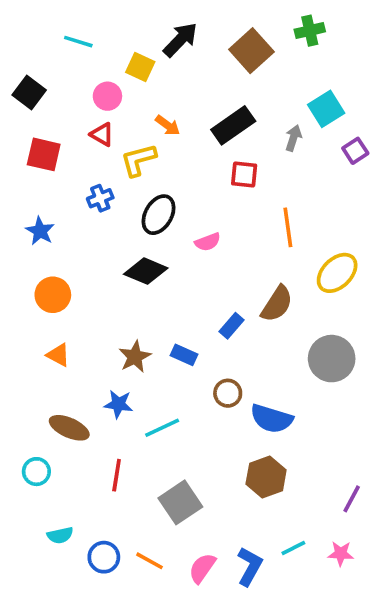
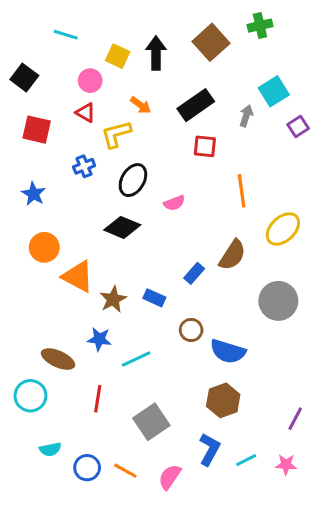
black arrow: (180, 40) -> (156, 53), moved, turned -44
orange triangle: (58, 355) -> (78, 276), moved, size x1.6
cyan circle: (36, 472) -> (30, 396), size x1.4
blue L-shape: (250, 566) -> (209, 449), moved

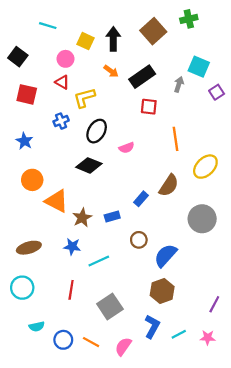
cyan square: (274, 91) -> (199, 67), turned -35
orange arrow: (141, 105) -> (111, 71), moved
blue rectangle: (154, 298) -> (112, 217), turned -40
blue semicircle: (228, 351) -> (165, 255), turned 115
brown ellipse: (58, 359) -> (29, 248), moved, turned -40

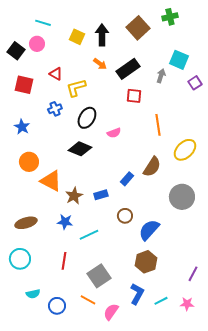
pink circle: (66, 59) -> (37, 44), moved
orange line: (91, 342) -> (88, 300), moved

